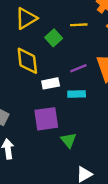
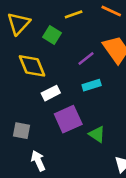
white rectangle: (51, 83) -> (51, 93), moved

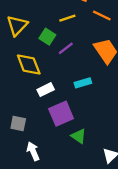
purple line: (86, 58) -> (66, 48), moved
green triangle: (97, 134) -> (79, 136), moved

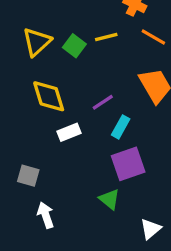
green square: (47, 37) -> (74, 46), moved
purple line: (66, 48) -> (103, 102), moved
cyan rectangle: (83, 83) -> (121, 127), turned -49
purple square: (61, 114) -> (128, 164), moved

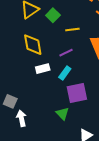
yellow line: (106, 37) -> (72, 30), moved
cyan rectangle: (121, 127) -> (65, 73), moved
gray square: (28, 176) -> (10, 101), moved

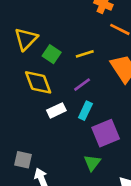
green square: (53, 15) -> (52, 54), moved
green triangle: (63, 114) -> (92, 163), turned 32

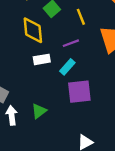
yellow line: (85, 54) -> (81, 17), turned 70
green triangle: (92, 163) -> (39, 111), moved

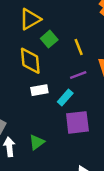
purple line: (71, 43) -> (78, 75), moved

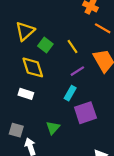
white rectangle: (39, 90) -> (26, 94), moved, turned 40
green triangle: (37, 142) -> (53, 128), moved

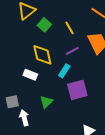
yellow diamond: (33, 67) -> (42, 55), moved
white rectangle: (26, 94) -> (30, 75), moved
gray square: (16, 130) -> (12, 102), turned -32

